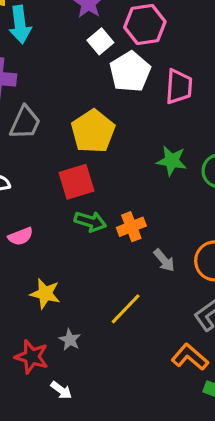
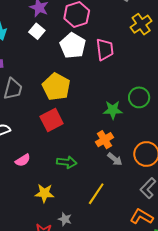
white square: (100, 41) -> (37, 31), moved
green star: (172, 161) -> (113, 110), moved
green arrow: (90, 221) -> (67, 162), moved
orange cross: (131, 227) -> (104, 140), moved

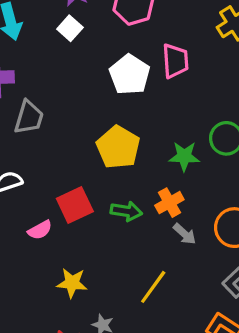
white pentagon: (73, 46) -> (130, 75), moved
yellow pentagon: (56, 87) -> (118, 147), moved
red square: (52, 120) -> (75, 205), moved
green arrow: (67, 162) -> (126, 211), moved

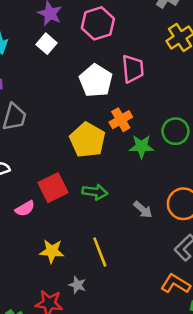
orange cross: (169, 203) -> (121, 120), moved
yellow line: (153, 287) -> (100, 252), moved, turned -56

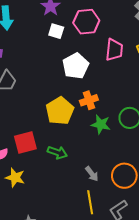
white square: (46, 44) -> (56, 31), moved, turned -35
pink trapezoid: (133, 69) -> (114, 50), moved
yellow star: (52, 251) -> (15, 178), moved
yellow line: (100, 252) -> (90, 202), moved

